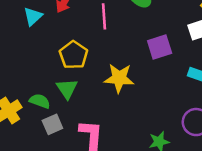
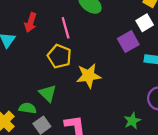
purple square: (160, 47) -> (128, 42), moved
yellow pentagon: (73, 55) -> (59, 56), moved

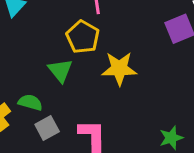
green triangle: (48, 93) -> (60, 70), moved

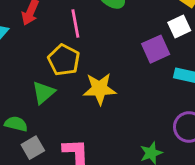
green triangle: (60, 70) -> (44, 92), turned 30

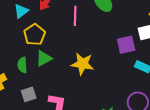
yellow pentagon: (64, 60) -> (35, 35), moved
green semicircle: (16, 124) -> (22, 65), moved, turned -119

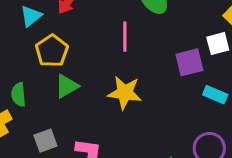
pink line: (75, 16) -> (125, 37), moved
green semicircle: (22, 65) -> (19, 95), moved

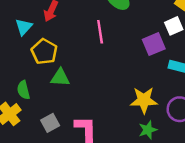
green triangle: (67, 86) -> (60, 78), turned 42
yellow star: (125, 93) -> (144, 100), moved

